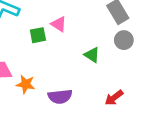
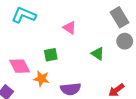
green square: (38, 35) -> (51, 55), moved

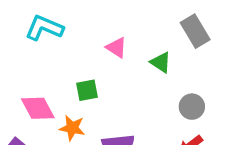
gray circle: (125, 41) -> (192, 107), moved
green triangle: (98, 54) -> (161, 62), moved

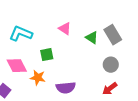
cyan L-shape: (44, 28) -> (21, 34), moved
gray rectangle: (195, 31) -> (113, 35), moved

